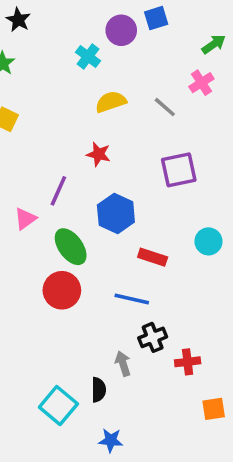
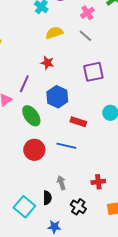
pink cross: (201, 83) -> (87, 13), moved
red circle: (62, 290) -> (34, 150), moved
black cross: (153, 337) -> (78, 207), moved, turned -35

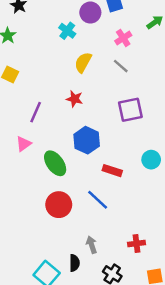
yellow semicircle: (54, 33) -> (83, 62), turned -42
purple line: (24, 84) -> (36, 112), moved
blue line: (66, 146) -> (98, 200), turned 30

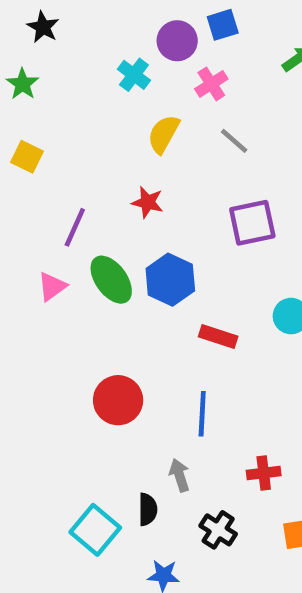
pink cross: (123, 38) -> (211, 84), moved
green ellipse: (55, 163) -> (111, 280), moved
blue line: (98, 200) -> (202, 414), moved, turned 50

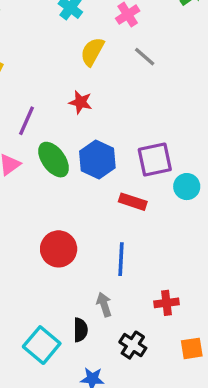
purple square: (252, 223) -> (155, 160), moved

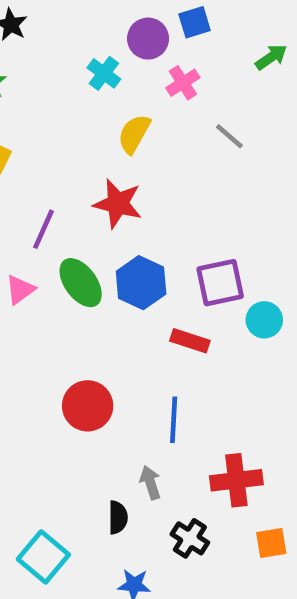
gray line: (145, 57) -> (229, 136), moved
red star: (80, 102) -> (118, 204), size x1.5
red cross: (166, 303) -> (236, 480), size x1.5
cyan square: (42, 345) -> (43, 557), moved

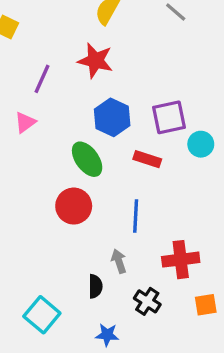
green ellipse: (81, 283) -> (87, 159), moved

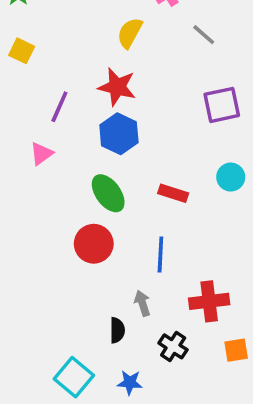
blue hexagon: (112, 117) -> (119, 134), moved
purple square: (169, 117) -> (222, 105), moved
cyan square: (42, 315) -> (74, 377), moved

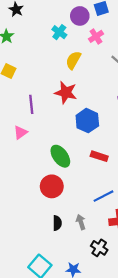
purple line: (59, 107) -> (31, 104), turned -30
blue hexagon: (119, 134) -> (87, 121), moved
blue line: (160, 255) -> (104, 196), moved, turned 60
black semicircle: (117, 330) -> (57, 223), moved

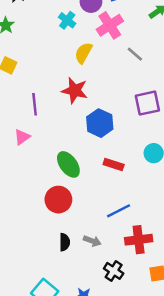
pink cross: (96, 36) -> (110, 25), size x1.5
gray arrow: (81, 222) -> (92, 241), turned 128

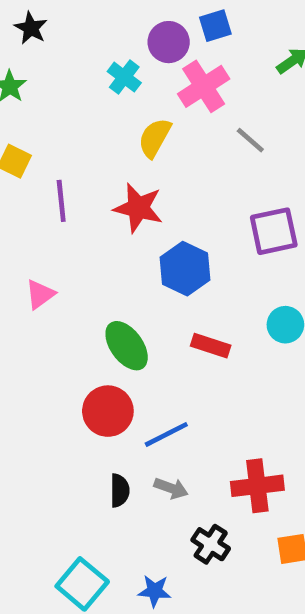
purple line: (35, 104) -> (61, 201), moved
blue line: (119, 211) -> (166, 434), moved

